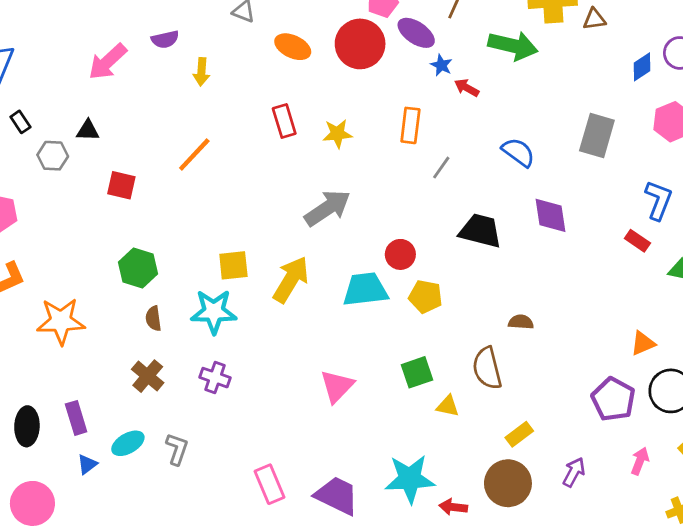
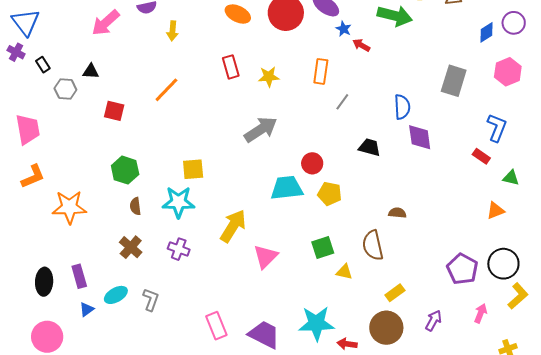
blue semicircle: (518, 152) -> (402, 107), moved, turned 50
black trapezoid: (480, 231) -> (369, 147), size x0.7
yellow arrow: (291, 279) -> (233, 226), moved
orange triangle: (643, 343) -> (495, 211), moved

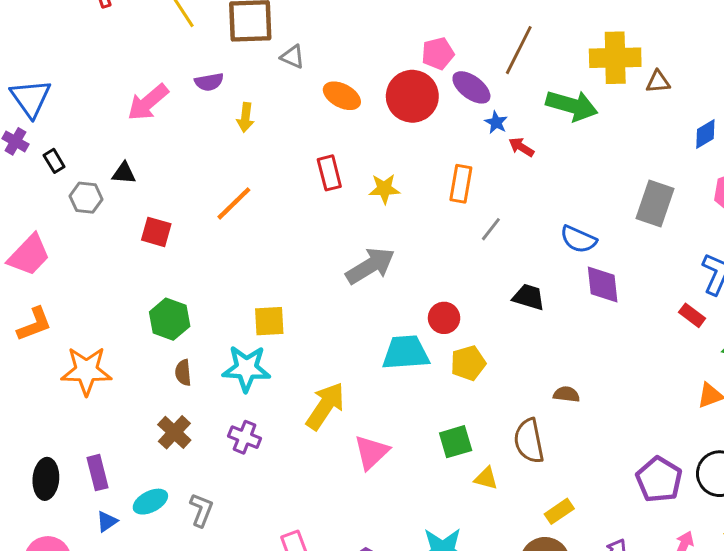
blue semicircle: (402, 107) -> (578, 239), turned 115
pink trapezoid: (28, 129) -> (29, 255), turned 52
yellow pentagon: (330, 194) -> (468, 363), turned -30

